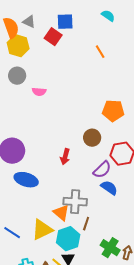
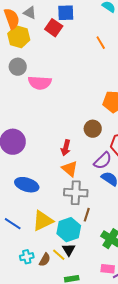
pink semicircle: (39, 92) -> (40, 83), size x1.6
blue ellipse: (26, 180) -> (27, 185), moved
orange triangle: (61, 213) -> (70, 169), moved

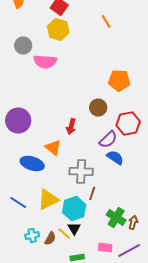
yellow hexagon: (19, 37) -> (58, 30), moved
orange triangle: (70, 169) -> (53, 148), moved
pink rectangle: (108, 269) -> (105, 248), moved

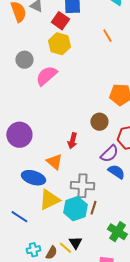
pink semicircle: (45, 62) -> (46, 76), turned 135
yellow triangle: (48, 200) -> (49, 200), moved
cyan hexagon: (74, 208) -> (75, 209), moved

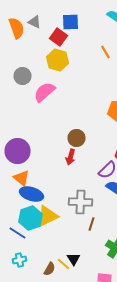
brown circle: (99, 122) -> (76, 138), moved
orange triangle: (54, 162) -> (22, 178), moved
cyan hexagon: (75, 209) -> (30, 218), moved
cyan cross: (33, 250) -> (20, 260), moved

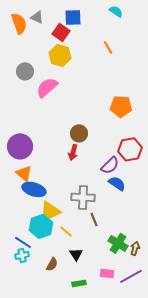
cyan hexagon: (30, 218) -> (41, 226), moved
brown line: (92, 224) -> (94, 219), turned -40
blue line: (18, 233) -> (23, 242), moved
yellow line: (64, 264) -> (66, 231), moved

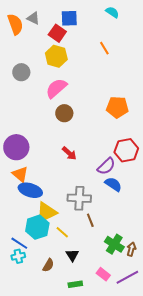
pink semicircle: (47, 87) -> (56, 88), moved
brown circle: (79, 133) -> (64, 113), moved
red arrow: (73, 152) -> (69, 153), turned -63
pink rectangle: (107, 273) -> (103, 274), turned 32

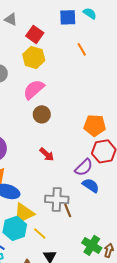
blue square: (69, 18) -> (68, 17), moved
orange pentagon: (117, 107) -> (95, 125), moved
brown line: (90, 220) -> (68, 210), moved

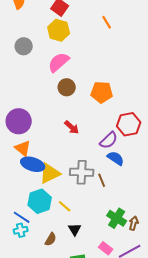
orange pentagon: (95, 125) -> (102, 92), moved
brown line: (68, 210) -> (102, 180), moved
yellow triangle: (24, 213) -> (50, 173), moved

